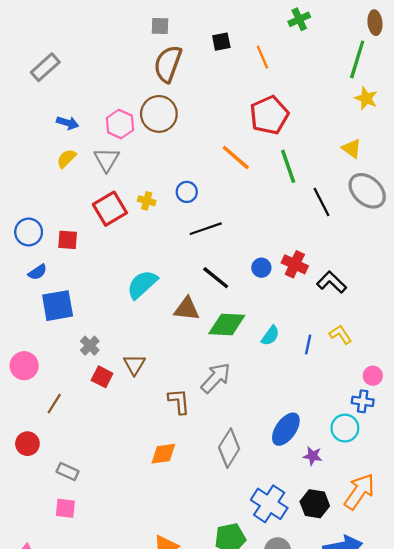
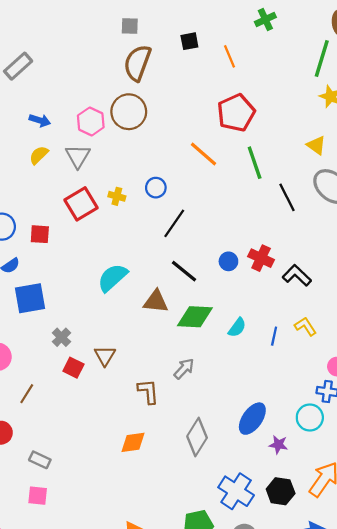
black line: (206, 229) -> (174, 223), turned -36
gray arrow: (216, 378) -> (184, 369), size x0.7

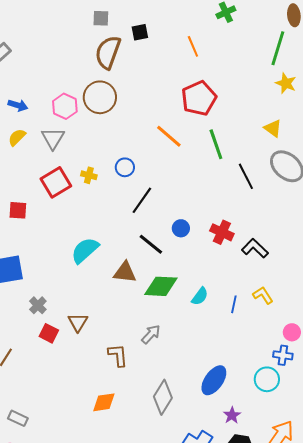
black square: (189, 41) -> (140, 32), moved
blue circle: (228, 261) -> (181, 228), moved
purple star: (278, 445) -> (232, 415), moved, turned 30

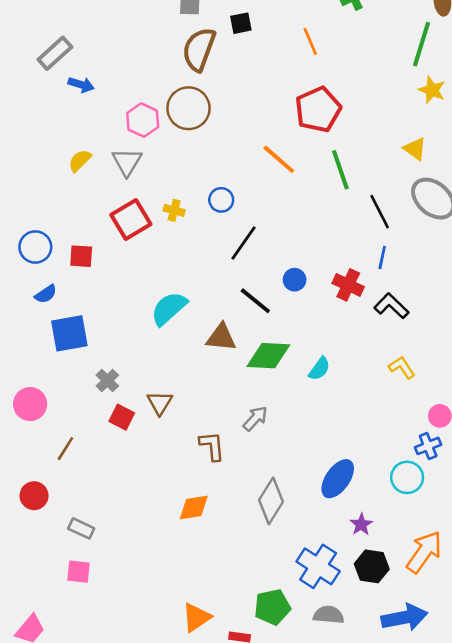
blue arrow: (18, 105) -> (81, 85), moved
blue line: (234, 304) -> (382, 257), moved
blue cross: (283, 355) -> (428, 446), turned -30

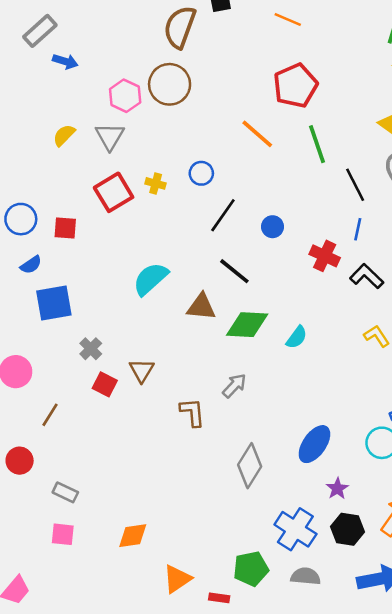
orange line: (310, 41) -> (288, 19), turned -44
blue circle: (295, 280) -> (273, 227), moved
orange diamond: (194, 507) -> (133, 536), moved

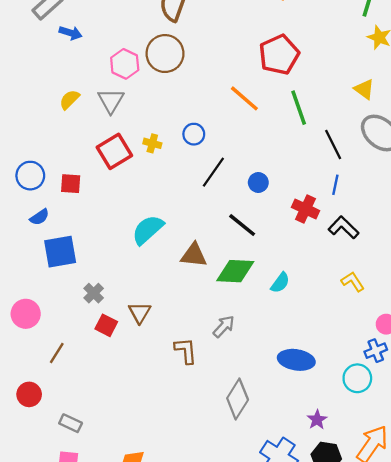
black line: (234, 271) -> (242, 225), moved
blue ellipse: (314, 444) -> (296, 360), moved, turned 64

